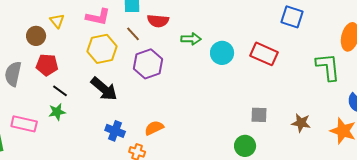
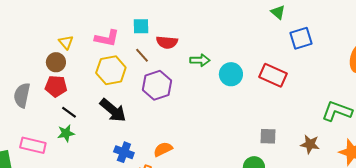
blue square: (292, 17) -> (301, 38), turned -35
brown circle: (36, 36) -> (56, 62), moved
green L-shape: (328, 67) -> (337, 111), moved, turned -64

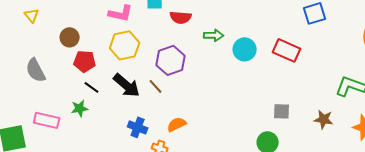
yellow triangle: (66, 42) -> (32, 15), moved
brown line: (142, 55) -> (156, 86), moved
red pentagon: (56, 86) -> (85, 61), moved
gray semicircle: (22, 95) -> (36, 70), turned -40
black line: (69, 112) -> (92, 87), moved

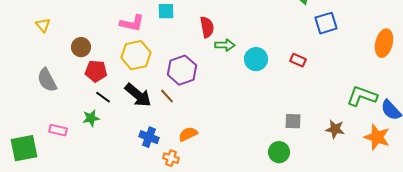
red semicircle: (181, 17) -> (207, 27), moved, turned -105
red rectangle: (287, 50) -> (298, 60), size x0.6
pink rectangle: (47, 120) -> (58, 130), size x0.7

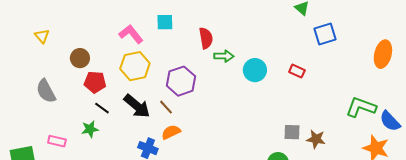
pink L-shape: (132, 23) -> (131, 34), turned -140
brown star: (335, 129) -> (316, 139), moved
orange semicircle: (188, 134) -> (171, 132), moved

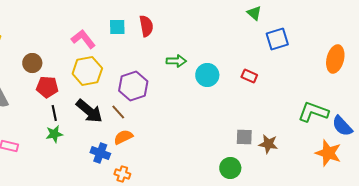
red semicircle: (206, 38) -> (146, 26), moved
black line: (102, 108) -> (54, 113), turned 42
green star: (90, 129) -> (54, 134), moved

